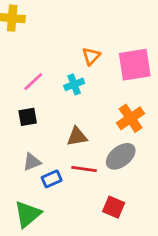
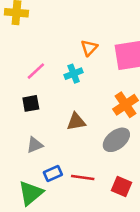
red line: (84, 169) -> (83, 177), moved
blue rectangle: (52, 179) -> (53, 174), moved
red square: (114, 207) -> (122, 187), moved

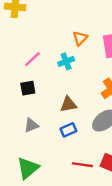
blue rectangle: (53, 174) -> (68, 130), moved
red line: (83, 177) -> (82, 165), moved

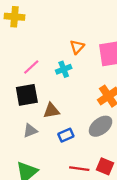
black square: (28, 88) -> (27, 95), size x1.5
brown triangle: (68, 104) -> (51, 111), moved

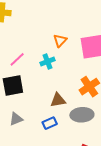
brown triangle: (51, 111) -> (58, 100), moved
gray ellipse: (101, 126) -> (82, 115), turned 35

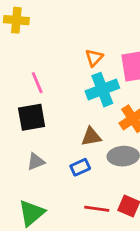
pink line: (17, 59) -> (37, 83), turned -70
cyan cross: (47, 61) -> (102, 90), moved, size x1.6

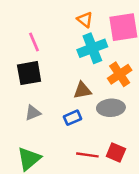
orange triangle: (94, 58) -> (85, 20), turned -35

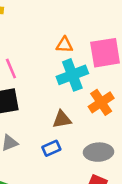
orange triangle: (85, 20) -> (65, 45), turned -35
gray ellipse: (111, 108) -> (99, 152), moved

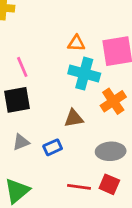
cyan cross: (72, 75) -> (84, 74), turned 36
blue rectangle: (51, 148) -> (53, 147), moved

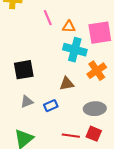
pink line: (22, 67) -> (48, 18), moved

